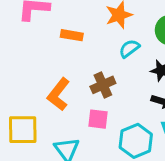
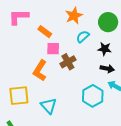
orange rectangle: (72, 35) -> (45, 32), turned 32
pink square: (98, 119) -> (53, 49), moved

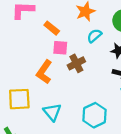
cyan hexagon: (93, 96) -> (95, 115), moved

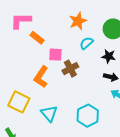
orange rectangle: (52, 28) -> (37, 38), moved
yellow square: (19, 99) -> (19, 102), turned 30

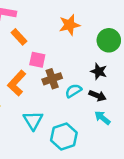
cyan semicircle: (86, 43) -> (73, 91), moved
cyan triangle: (49, 113) -> (33, 120), moved

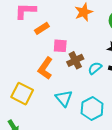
orange rectangle: (19, 37) -> (42, 28), turned -72

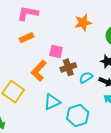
orange rectangle: (42, 28) -> (26, 38), moved
cyan triangle: (64, 98) -> (52, 102), turned 36

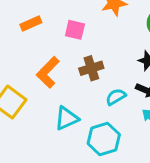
pink square: (56, 51) -> (75, 30), moved
cyan semicircle: (86, 77) -> (116, 97), moved

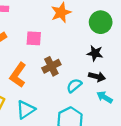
cyan triangle: (67, 118) -> (26, 110), moved

